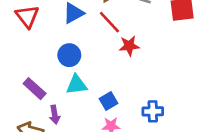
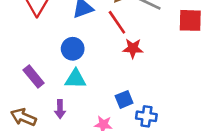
blue square: (108, 101) -> (124, 99), moved
purple arrow: (55, 115) -> (60, 109), moved

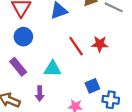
red line: (117, 22) -> (76, 46), moved
blue circle: (73, 49) -> (23, 37), moved

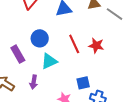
blue circle: (23, 37) -> (40, 38), moved
cyan triangle: (53, 69) -> (49, 61), turned -36

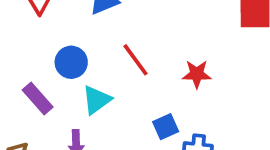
red star: (96, 46) -> (197, 74), moved

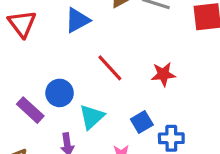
blue circle: (71, 62) -> (60, 93), moved
cyan triangle: (97, 100) -> (92, 117), moved

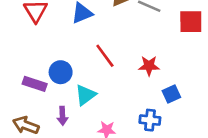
purple rectangle: (30, 110) -> (35, 84), turned -30
blue square: (142, 122) -> (171, 94), moved

